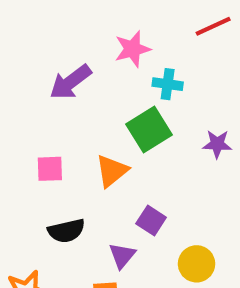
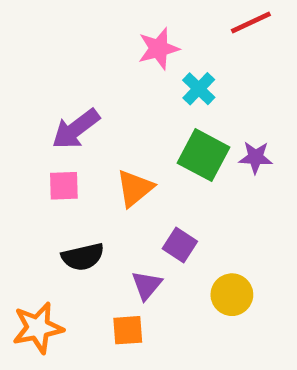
purple arrow: (71, 82) -> (76, 129), moved
cyan cross: (168, 84) -> (199, 89), turned 36
green square: (149, 130) -> (203, 155), moved, turned -30

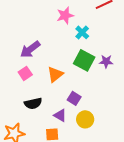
pink square: (64, 186) -> (25, 73), turned -32
purple triangle: (147, 285) -> (60, 115), turned -40
yellow circle: (232, 295) -> (85, 119), moved

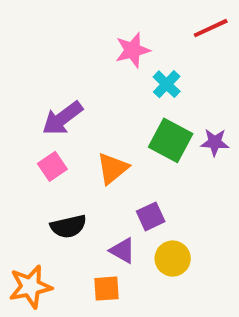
purple square: (74, 98) -> (151, 216), turned 32

